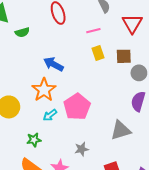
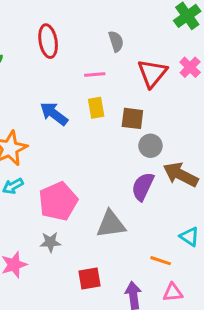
blue arrow: (54, 64) -> (54, 114), moved
pink pentagon: (77, 107) -> (58, 201), moved

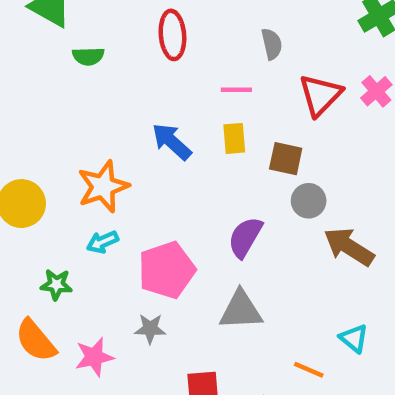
purple semicircle: (143, 187) -> (245, 237), moved

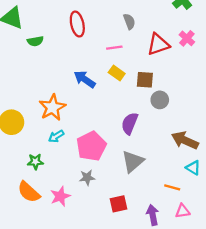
red triangle: (320, 95) -> (158, 44), turned 35
yellow rectangle: (234, 138) -> (117, 73), turned -42
brown arrow: (349, 247) -> (185, 140), moved
gray triangle: (241, 310) -> (133, 161), turned -30

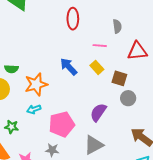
green semicircle: (35, 41) -> (11, 69), moved

